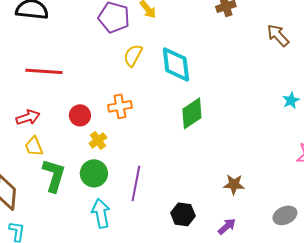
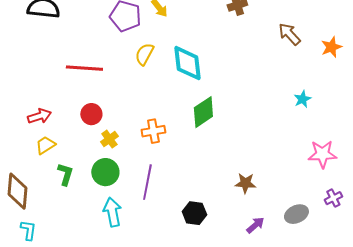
red line: (44, 71) -> (84, 68), moved
orange cross: (120, 106) -> (153, 131), moved
yellow trapezoid: (34, 146) -> (45, 145), turned 80
green L-shape: (54, 175) -> (65, 174), size x0.7
purple arrow: (227, 226) -> (255, 225), moved

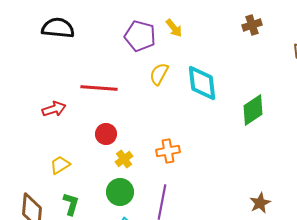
green diamond: (203, 112) -> (253, 110), moved
red arrow: (39, 116) -> (54, 109), moved
green L-shape: (65, 174) -> (71, 204), moved
brown star: (245, 183) -> (260, 203), turned -30

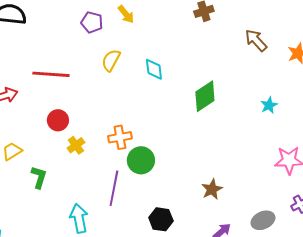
purple pentagon: (140, 36) -> (92, 22), size x0.7
cyan diamond: (202, 83) -> (154, 69), size x0.6
green circle: (120, 192) -> (141, 160), moved
green L-shape: (71, 204) -> (39, 177), moved

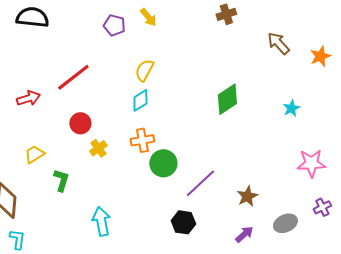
yellow semicircle: (111, 60) -> (144, 70), moved
cyan diamond: (154, 69) -> (140, 100), moved, turned 65
red line: (51, 74) -> (73, 77), turned -42
purple line: (114, 188) -> (200, 183), moved, turned 36
brown star: (212, 189) -> (247, 196), moved

